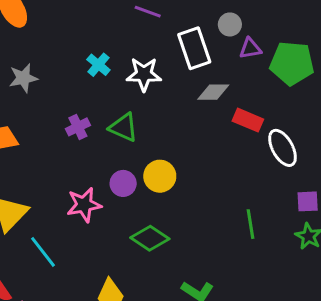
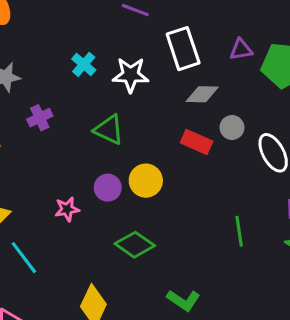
gray circle: (230, 24) -> (232, 127), moved
red rectangle: (248, 120) -> (197, 142), moved
purple cross: (78, 127) -> (40, 118), moved
pink star: (84, 205) -> (67, 209), size x0.7

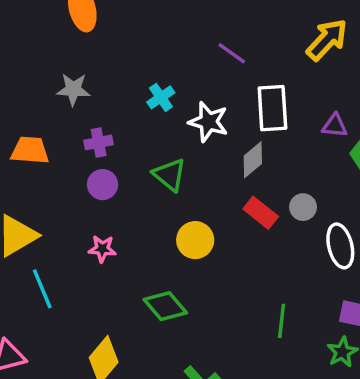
gray diamond: (202, 94) -> (253, 160), moved, turned -56
purple circle: (108, 188) -> (103, 185), moved

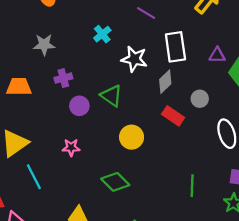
cyan cross: (161, 97) -> (102, 34), moved
purple circle: (103, 185) -> (79, 106), moved
gray circle: (303, 207) -> (200, 99), moved

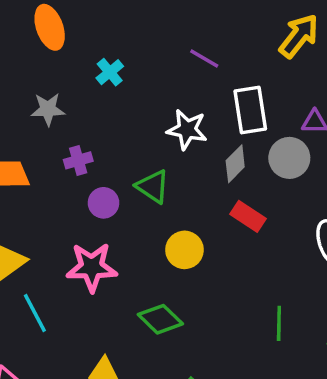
cyan cross: (102, 34) -> (110, 72), moved
gray circle: (200, 99) -> (289, 158), moved, size x1.5
pink star: (71, 147) -> (92, 267), size x1.8

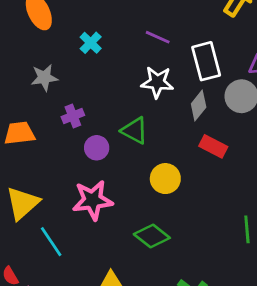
purple line: (204, 58) -> (158, 37), moved

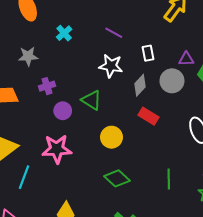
white rectangle: (206, 61) -> (148, 53), size x0.6
green diamond: (152, 236) -> (117, 178), moved
cyan line: (51, 242) -> (24, 177), turned 50

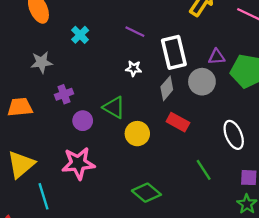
white rectangle: (148, 53) -> (174, 52), size x1.8
white star: (111, 66) -> (134, 68), size x0.6
yellow circle: (111, 137) -> (137, 134), moved
cyan line: (24, 177) -> (44, 196), turned -35
green line: (169, 179) -> (204, 170), moved, turned -30

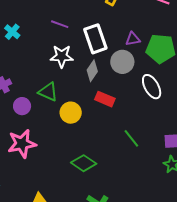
white star: (134, 68) -> (62, 56), size x1.6
white ellipse: (234, 135) -> (152, 87), moved

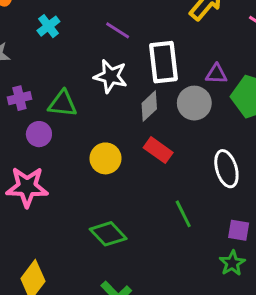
white ellipse: (152, 87) -> (226, 169), moved
green triangle: (48, 92) -> (63, 104), moved, turned -30

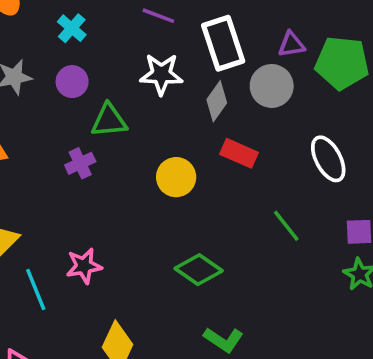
purple cross: (19, 98) -> (80, 163), moved
purple circle: (39, 134) -> (72, 82), moved
pink star: (27, 187) -> (84, 266), moved, size x0.7

